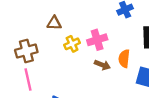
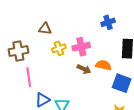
orange semicircle: (124, 59) -> (103, 65), turned 91
pink line: (28, 79) -> (29, 77), moved

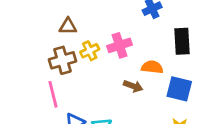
brown cross: (18, 51) -> (62, 60), moved
brown arrow: (84, 69) -> (133, 86), moved

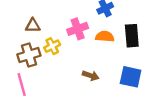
pink cross: (120, 45) -> (78, 29), moved
orange semicircle: (152, 67) -> (105, 36), moved

